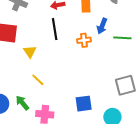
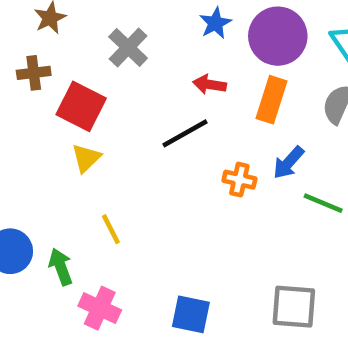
black line: (55, 29) -> (185, 133), turned 50
yellow triangle: (30, 52) -> (86, 158), moved

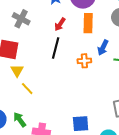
red arrow: (210, 84) -> (60, 24), turned -48
black line: (185, 133) -> (56, 48), turned -30
yellow line: (111, 229) -> (27, 89), moved

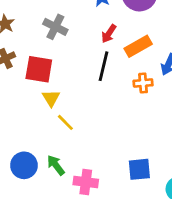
orange rectangle: (88, 23) -> (138, 46), moved, turned 60

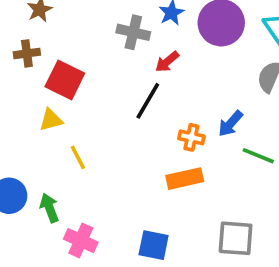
gray cross: (55, 27) -> (133, 32), moved, turned -30
orange rectangle: (138, 46) -> (185, 179), moved
yellow triangle: (51, 98) -> (51, 120), moved, turned 30

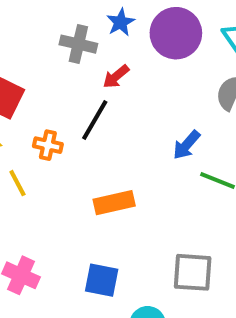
orange cross: (191, 137) -> (48, 145), moved
orange rectangle: (185, 179) -> (114, 203), moved

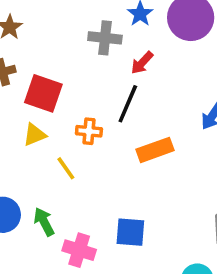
orange rectangle: (114, 203) -> (155, 150), moved
blue square: (102, 280) -> (130, 232), moved

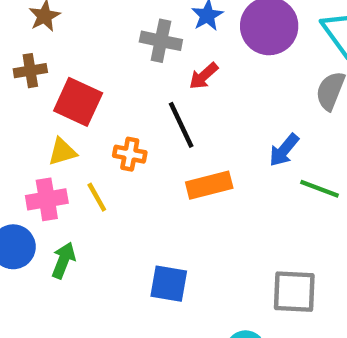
black line: (128, 104) -> (181, 125), turned -54
green arrow: (44, 222) -> (63, 260), turned 44
pink cross: (79, 250) -> (47, 199), moved, turned -32

